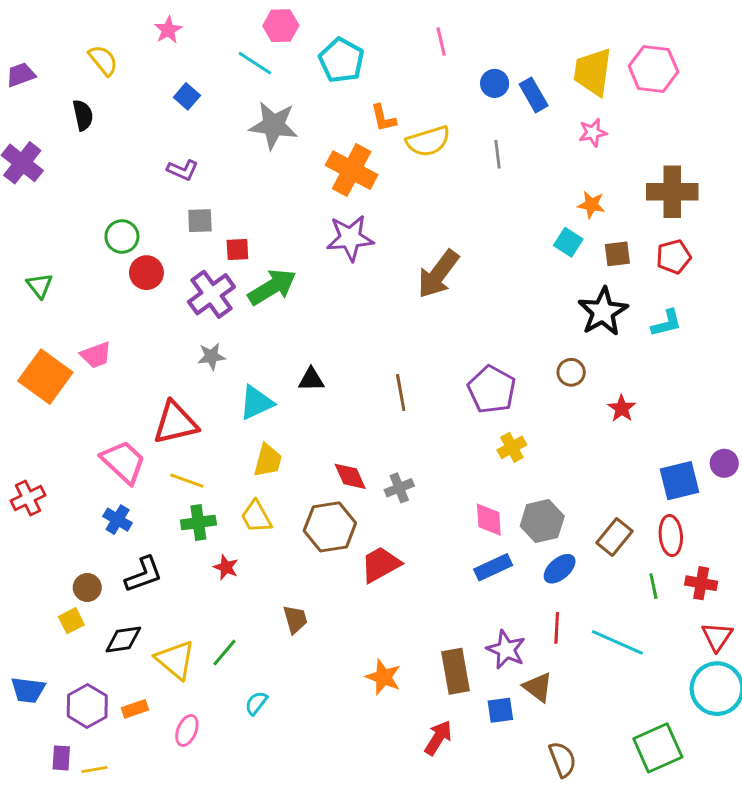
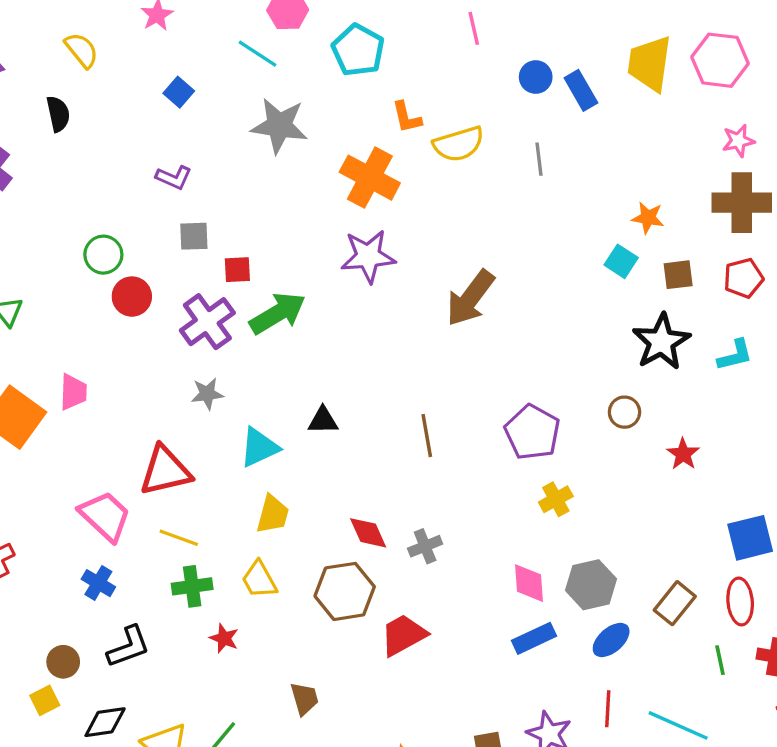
pink star: (593, 133) -> (738, 141), moved
pink trapezoid: (96, 355) -> (73, 392), turned -68

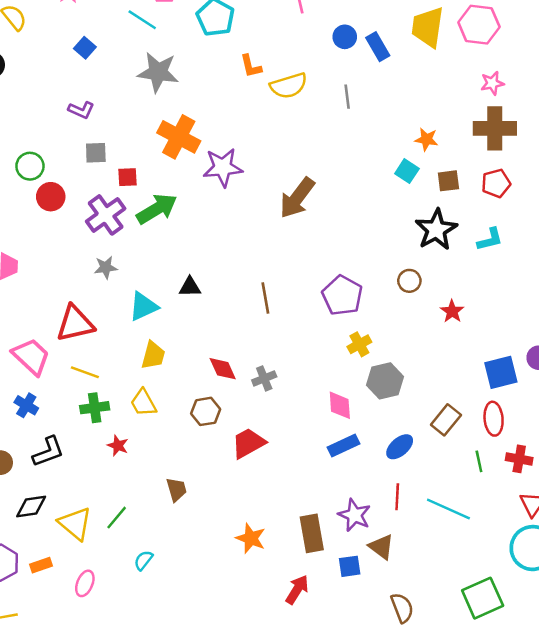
orange cross: (370, 178) -> (179, 137), moved
gray hexagon: (591, 585) -> (385, 381), moved
brown hexagon: (345, 591) -> (206, 411), size x0.7

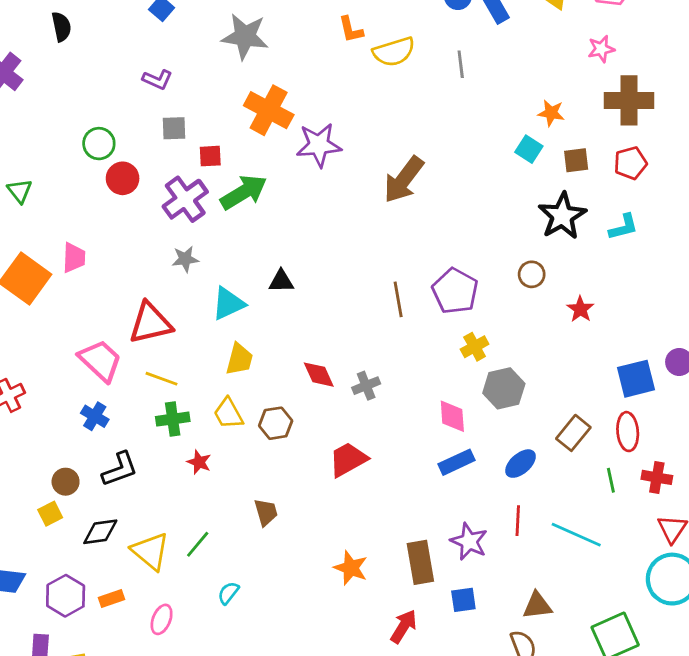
pink star: (492, 83) -> (601, 49), moved
brown line: (265, 298) -> (398, 299), moved
brown hexagon: (206, 411) -> (276, 423), moved
brown triangle: (381, 547) -> (537, 605), moved, turned -44

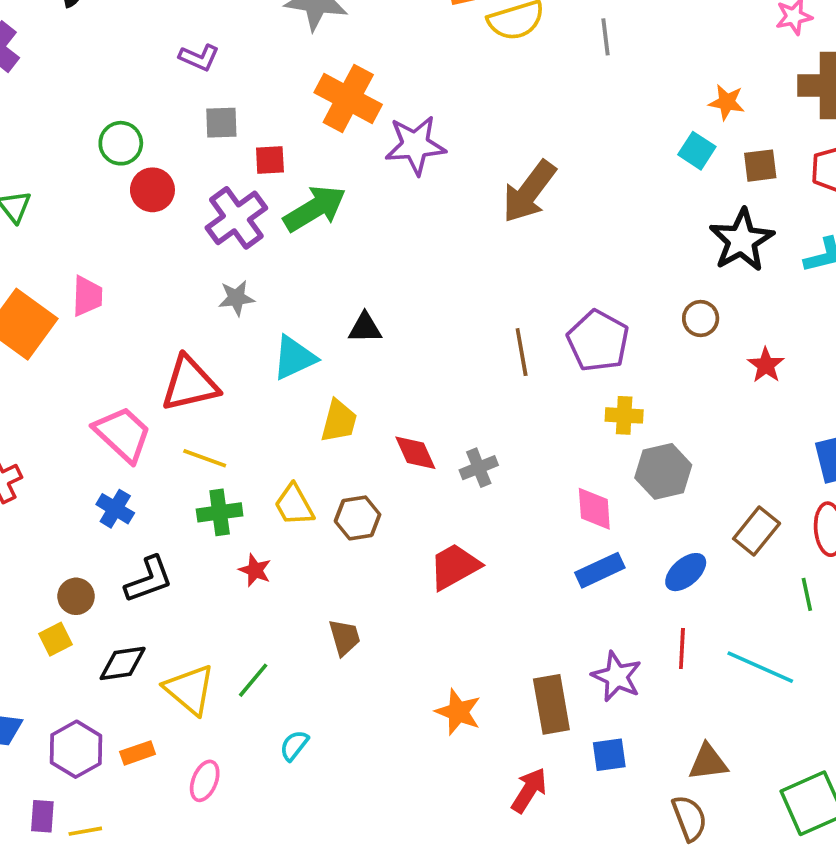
yellow cross: (475, 347) -> (624, 415), turned 32
yellow trapezoid: (239, 359) -> (339, 421), moved

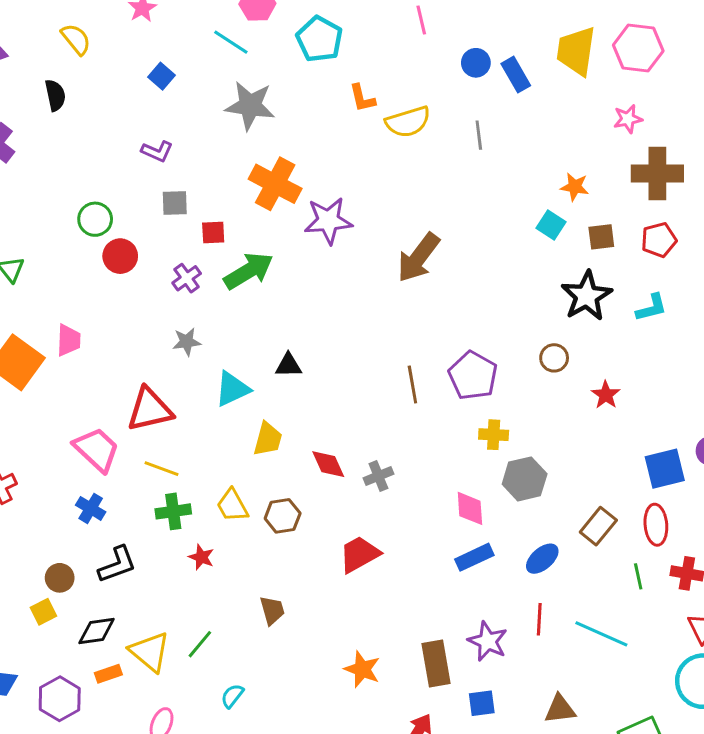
purple cross: (236, 218) -> (187, 278), size x0.6
orange rectangle: (138, 753) -> (108, 674), moved

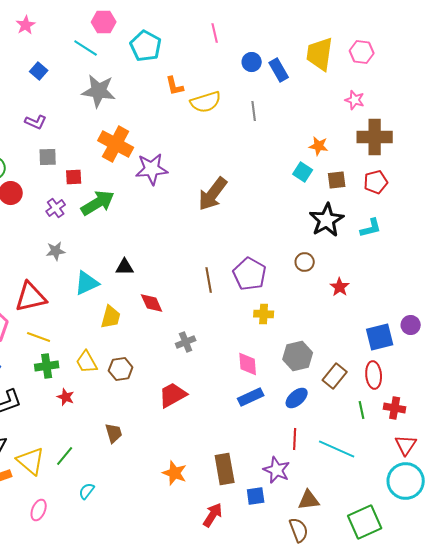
pink hexagon: (638, 48) -> (362, 52), size x0.7
pink star: (628, 119) -> (355, 100), turned 30
red diamond: (328, 464) -> (152, 303), moved
gray hexagon: (525, 479) -> (298, 356), moved
purple star: (488, 641) -> (277, 470), moved

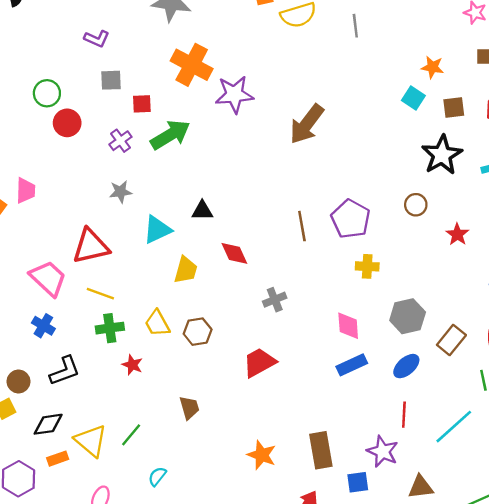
cyan line: (337, 449) -> (454, 427), turned -66

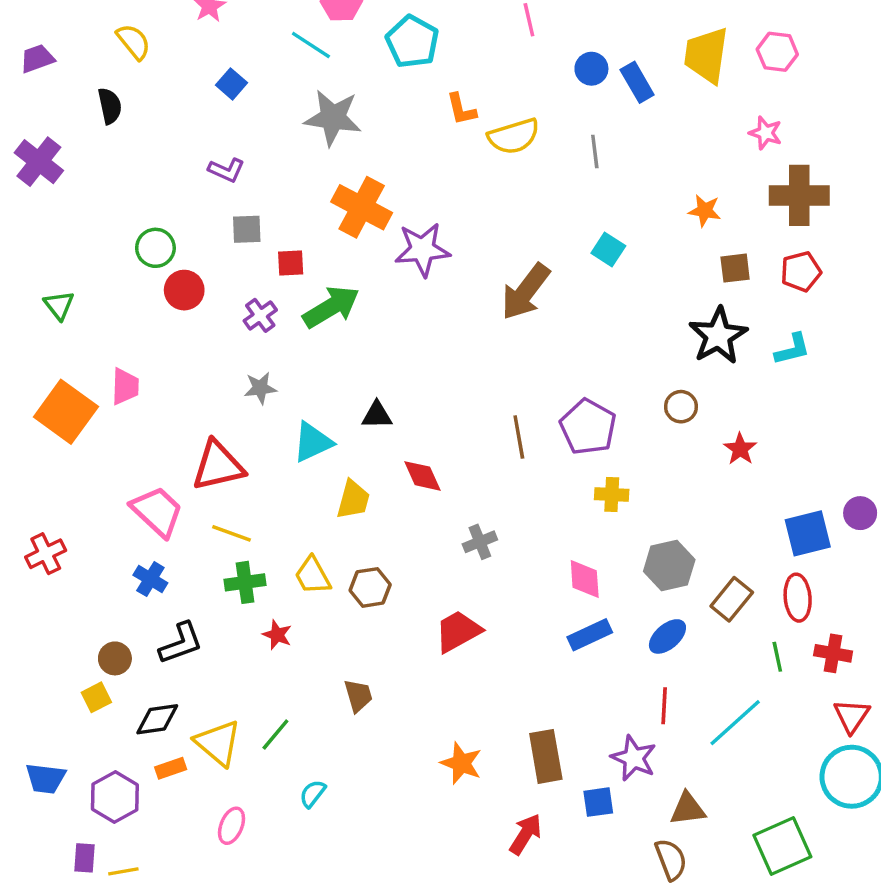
cyan square: (413, 98) -> (608, 250), moved

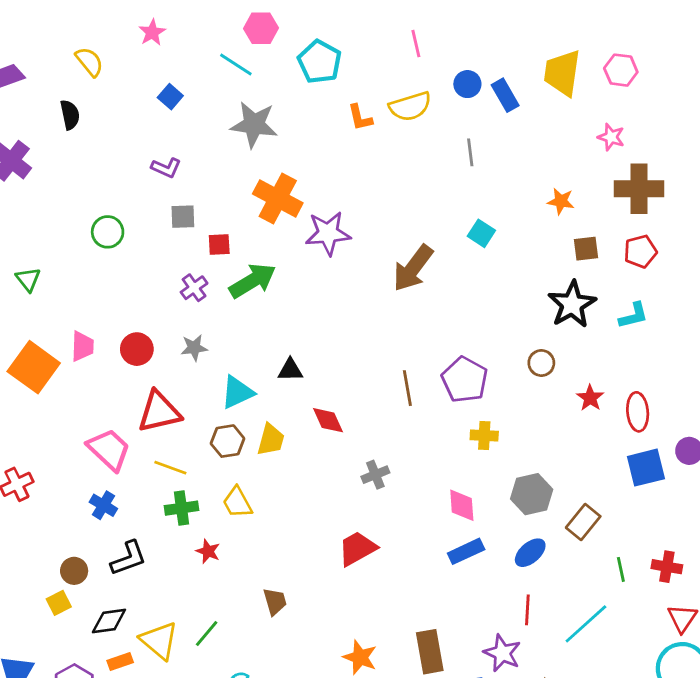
yellow semicircle: (514, 136) -> (410, 106), moved
red circle: (184, 290) -> (137, 349), moved
brown hexagon: (370, 587) -> (228, 441), moved
red ellipse: (798, 598) -> (638, 412), moved

